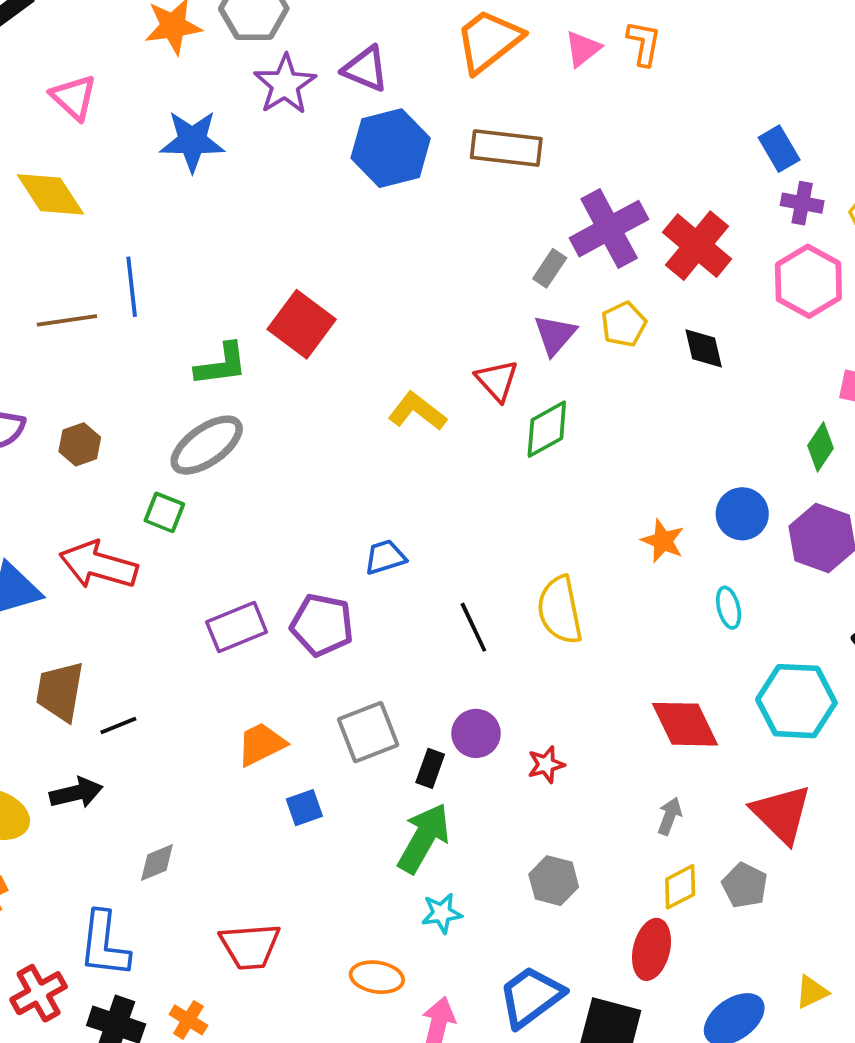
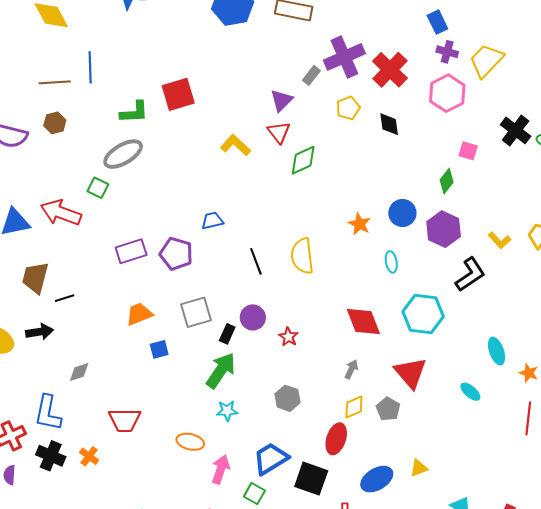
red square: (302, 324) -> (178, 94), turned 32
purple triangle: (555, 335) -> (281, 100), moved
brown hexagon: (80, 444) -> (55, 123), moved
red star: (546, 764) -> (288, 337), turned -30

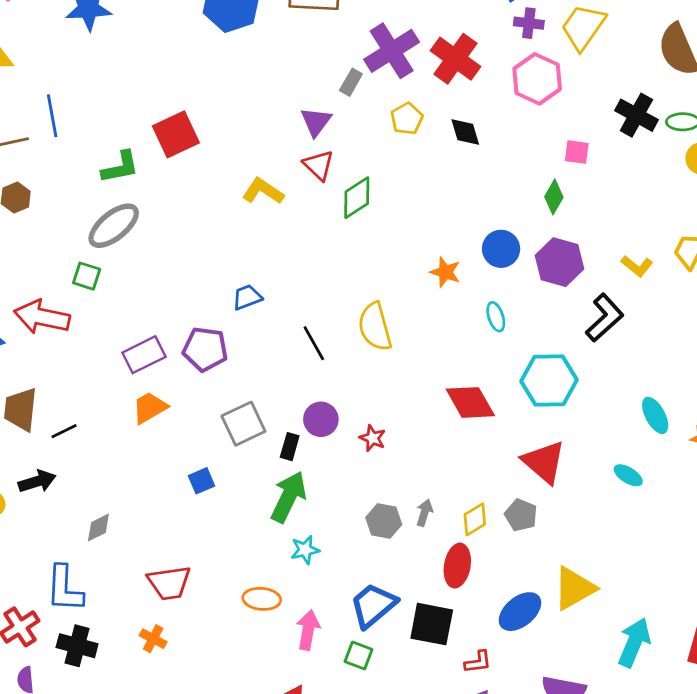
orange trapezoid: (139, 314) -> (150, 408), moved
gray arrow: (351, 369) -> (424, 513), moved
orange cross: (89, 456) -> (153, 639), moved
yellow triangle: (419, 468) -> (574, 588), size x1.8

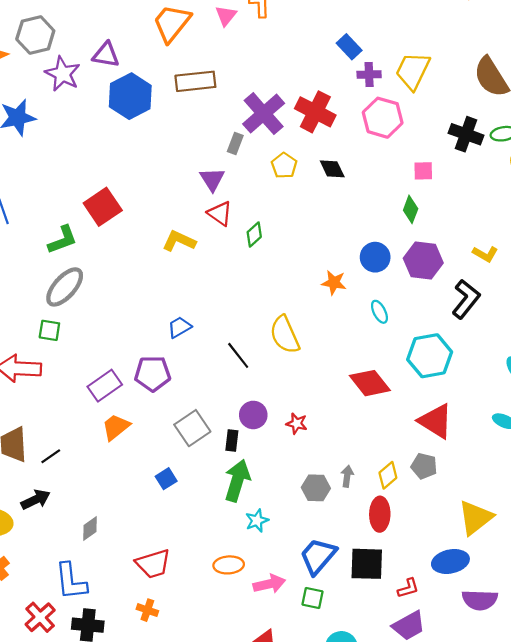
green diamond: (357, 198) -> (254, 234), size x0.7
blue ellipse: (520, 612) -> (450, 561), moved, turned 36
pink arrow: (308, 630) -> (269, 584), turned 76

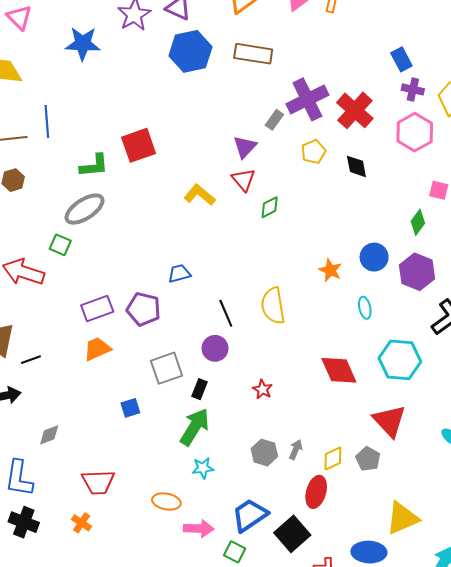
purple circle: (253, 415) -> (215, 348), moved
black square: (367, 564) -> (292, 534), turned 32

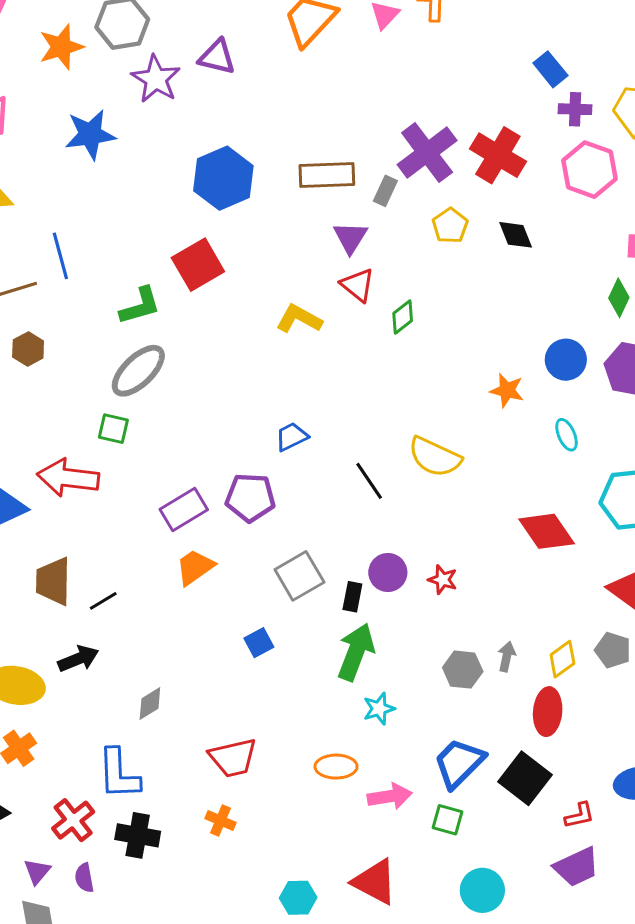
blue hexagon: (190, 51) -> (223, 178), moved
brown rectangle: (253, 54) -> (327, 175), moved
yellow semicircle: (273, 306) -> (435, 457), turned -45
purple circle: (215, 348) -> (388, 572), moved

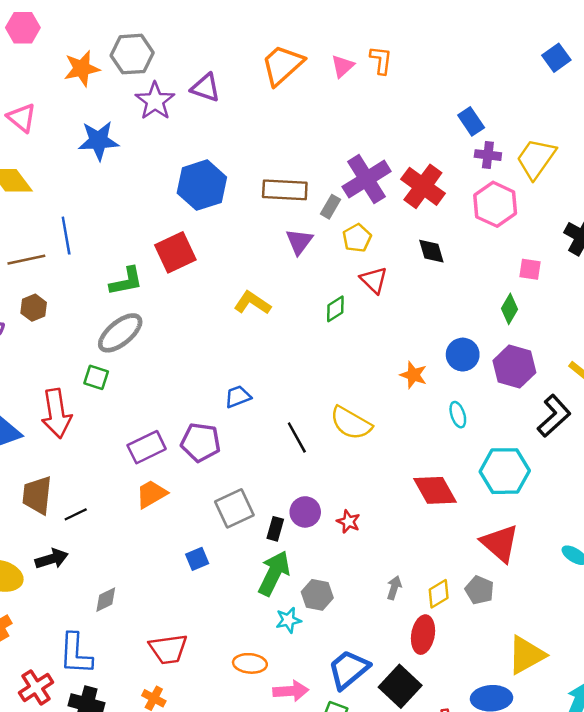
yellow pentagon: (450, 226) -> (357, 238), moved
red triangle: (358, 285) -> (374, 280), moved
red arrow: (68, 478) -> (56, 413), turned -111
gray hexagon: (463, 670) -> (317, 595), moved

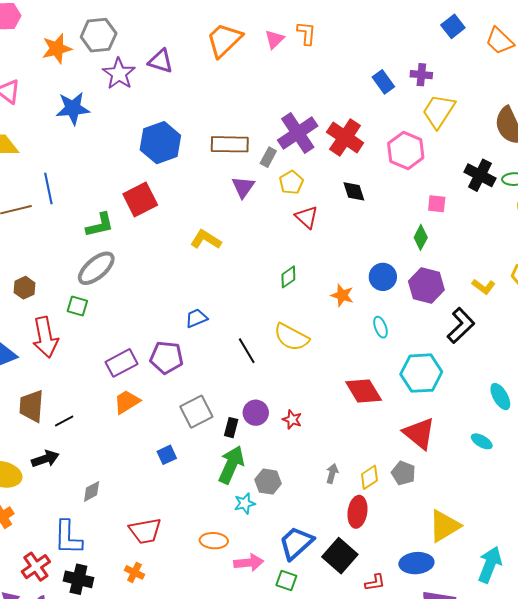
purple cross: (488, 155) -> (421, 75), moved
brown hexagon: (34, 308) -> (25, 288), moved
green diamond: (335, 309) -> (288, 277), moved

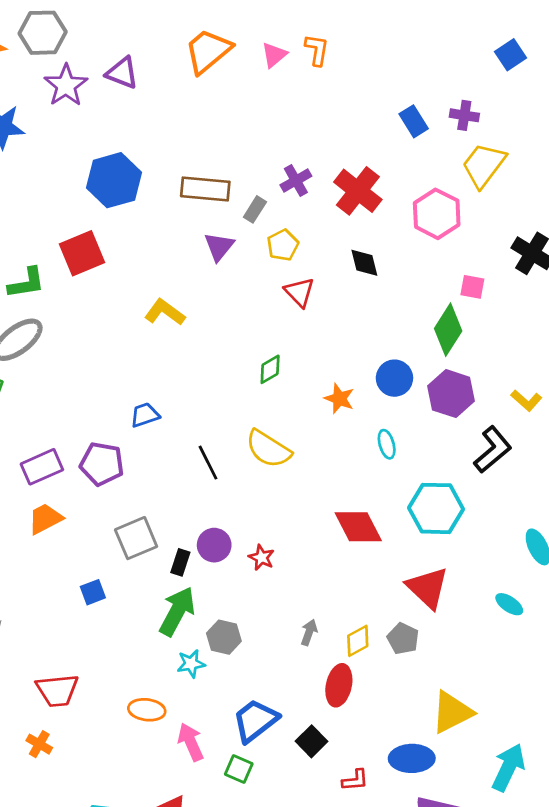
purple cross: (298, 133) -> (296, 181), size x0.6
green diamond: (421, 237) -> (448, 330), size x1.5
black square: (340, 556) -> (312, 741), size x0.7
pink arrow: (249, 563) -> (191, 742), turned -112

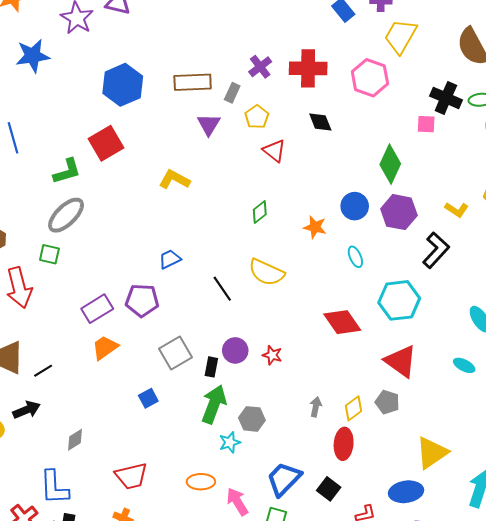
red cross: (358, 191) -> (308, 68), turned -30
pink square: (472, 287) -> (426, 124), moved

